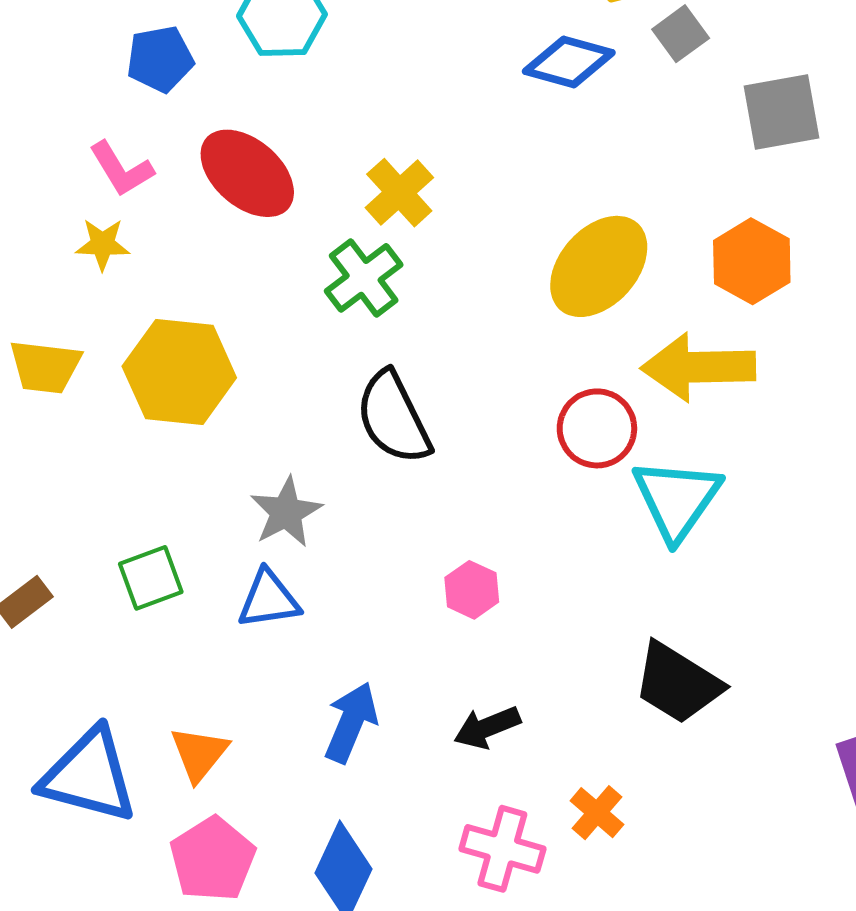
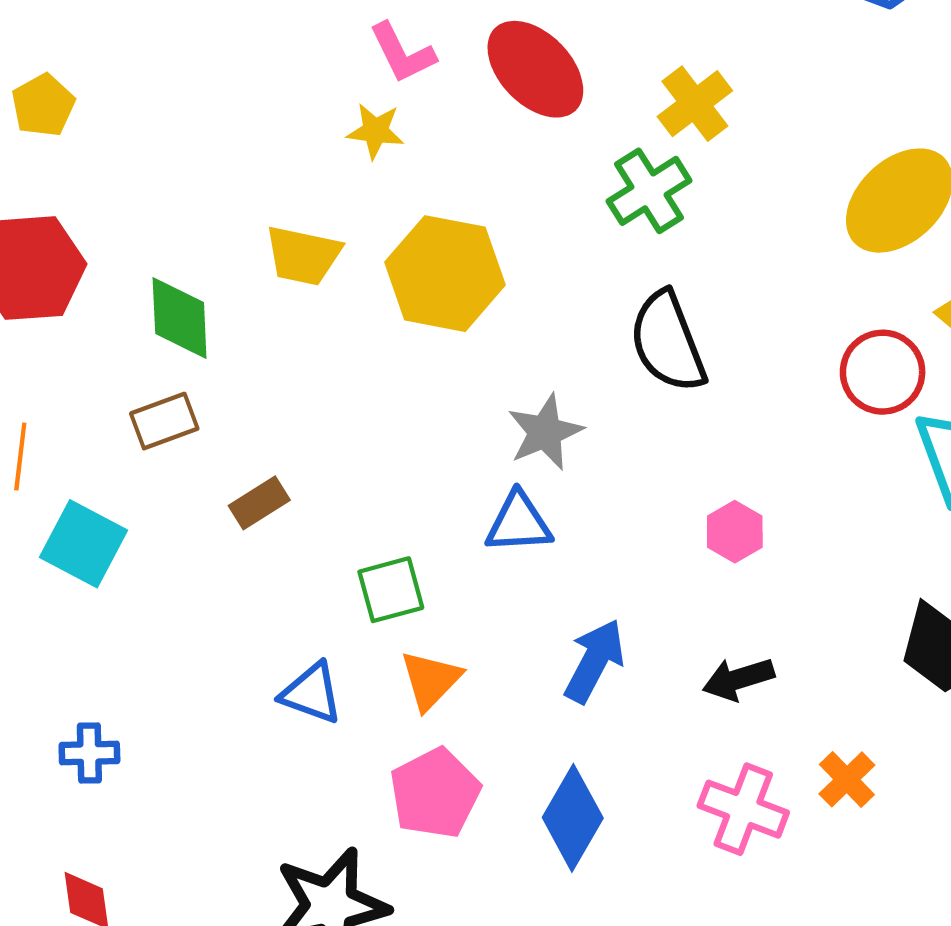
green square: (151, 578) -> (391, 590), moved
blue triangle: (89, 776) -> (311, 693), size x0.6

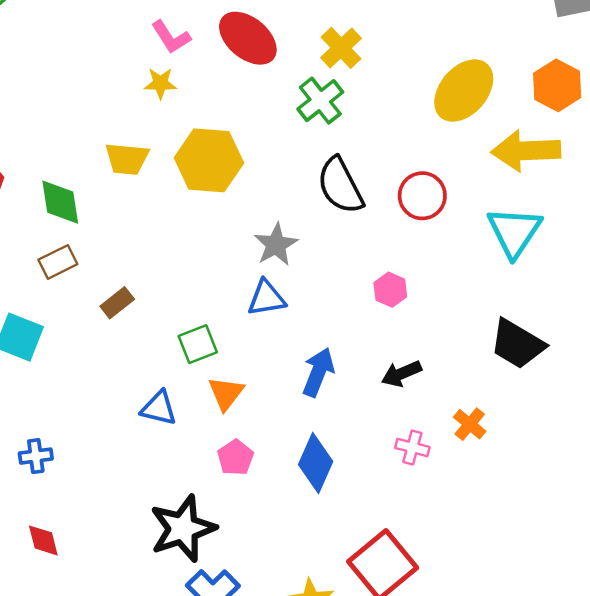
red circle: (883, 372) -> (422, 196), moved
pink pentagon: (435, 793) -> (235, 458), size x0.7
pink cross: (743, 809) -> (412, 447), size x0.7

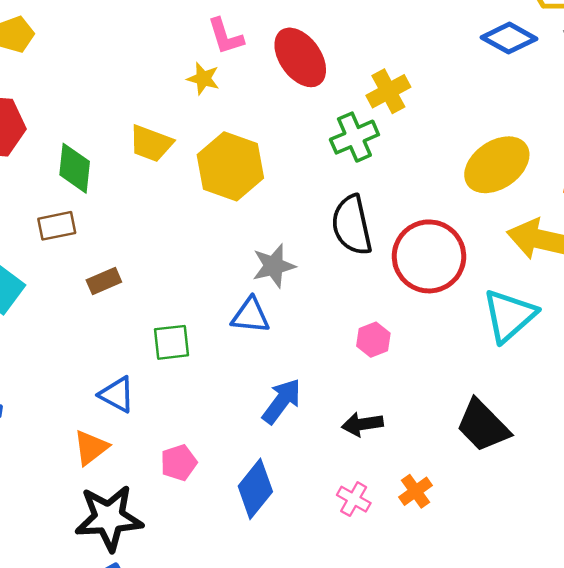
red circle: (422, 196) -> (429, 256), size x1.5
orange triangle: (226, 393) -> (91, 447), moved

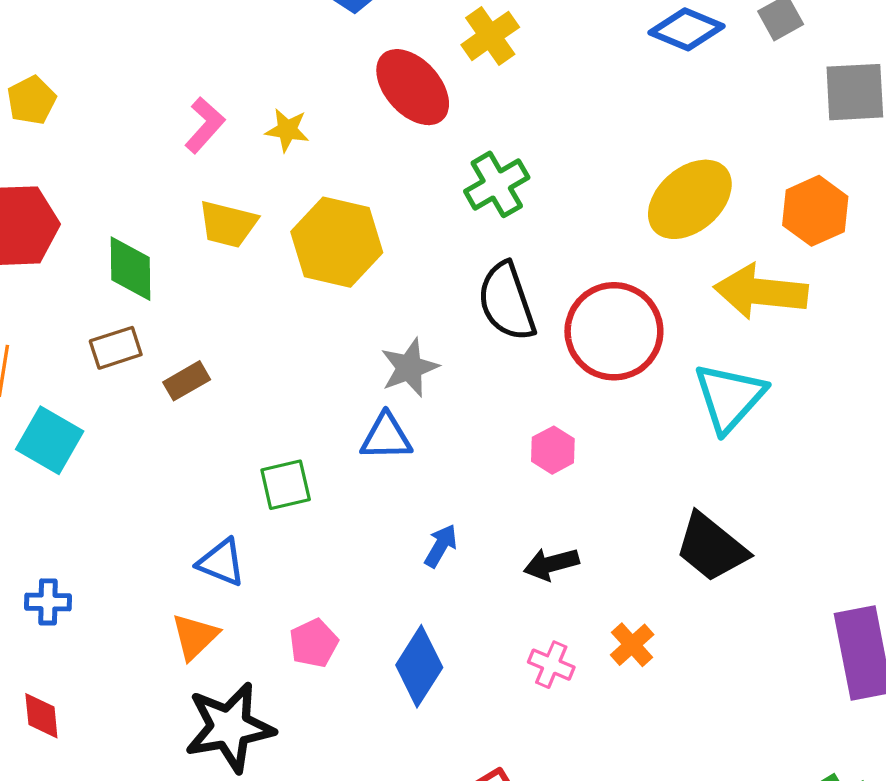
pink L-shape: (226, 36) -> (205, 125), moved, turned -114
yellow cross: (388, 91) -> (490, 36), moved
brown rectangle: (104, 281) -> (187, 381), moved
blue arrow: (282, 401) -> (441, 546), size x0.7

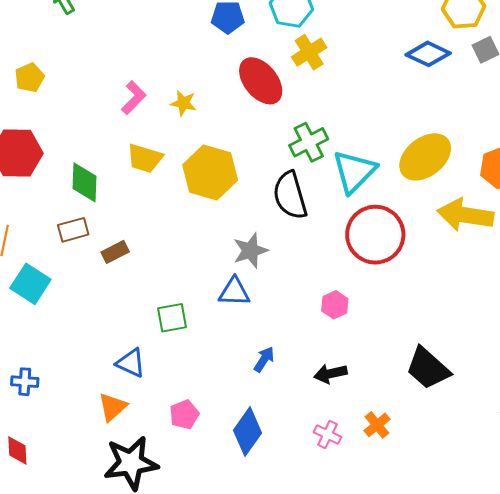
black semicircle: (507, 302) -> (290, 195), moved
cyan triangle: (729, 397) -> (354, 172), moved

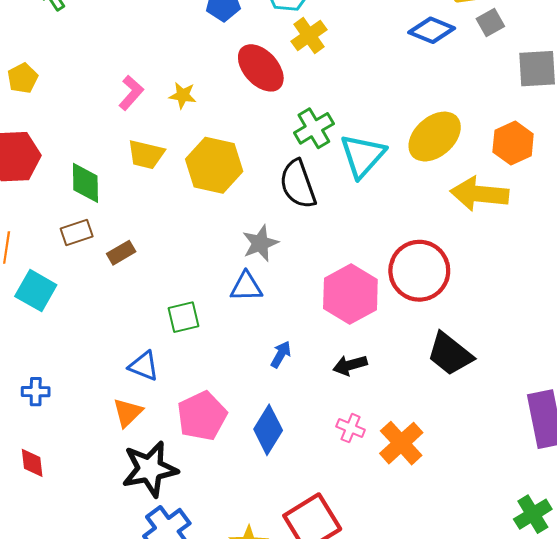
red circle: (375, 235) -> (419, 271), moved
pink hexagon: (335, 305) -> (350, 294), size x2.0
pink pentagon: (184, 414) -> (202, 416), size x1.6
orange cross: (377, 425) -> (401, 443), moved, size x1.6

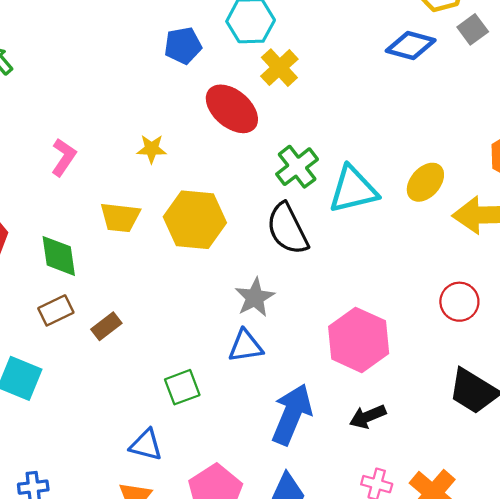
pink L-shape: (131, 93) -> (64, 157), moved
yellow ellipse: (435, 137) -> (425, 182), moved, size x0.7
cyan triangle: (363, 156) -> (353, 190), turned 42
red circle: (419, 271) -> (459, 302), moved, size x0.6
blue arrow: (281, 354) -> (292, 414), size x2.0

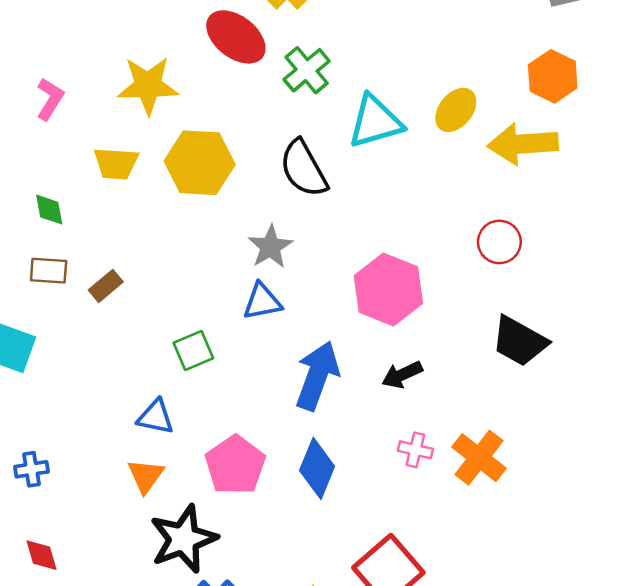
yellow star: (152, 149) -> (148, 85), size x1.8
green cross: (297, 167) -> (307, 70), moved
green diamond: (59, 256) -> (49, 210), size x0.7
brown rectangle: (56, 310) -> (49, 271), turned 32

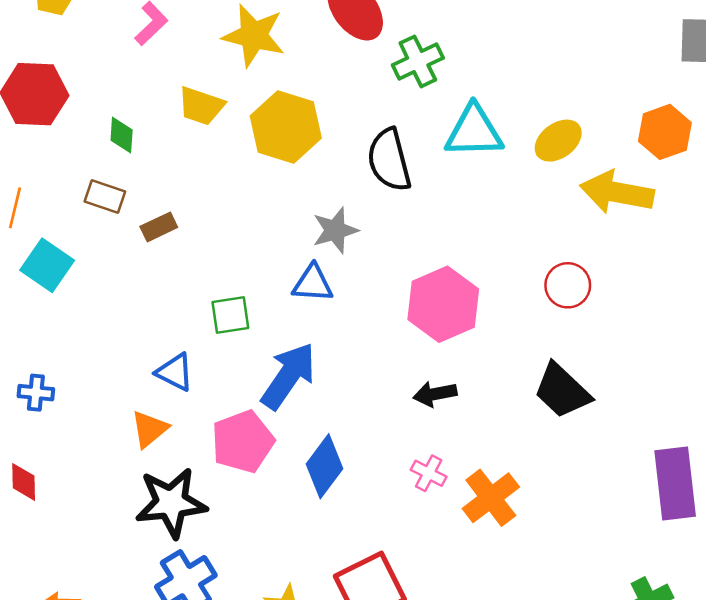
blue arrow: (317, 376) -> (288, 376), moved

